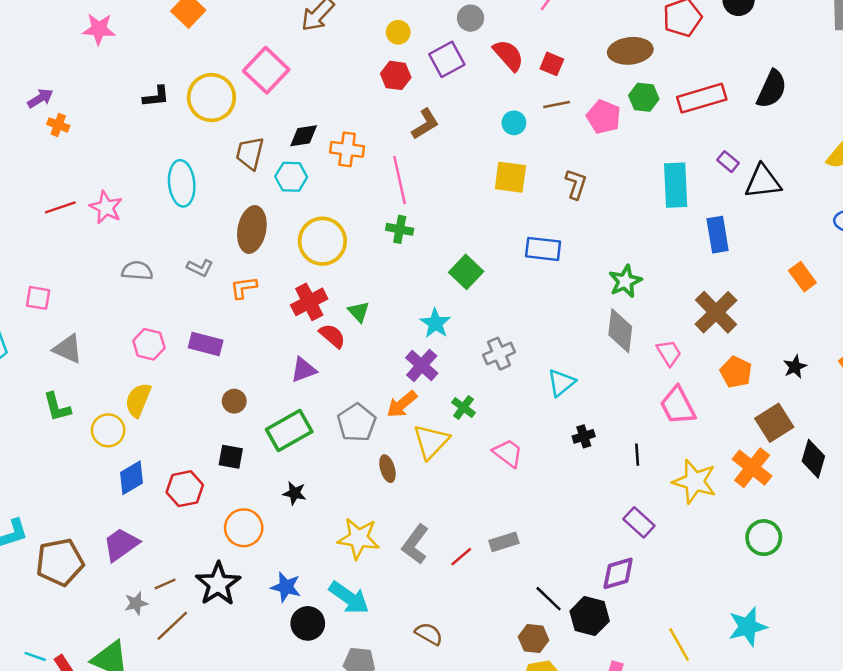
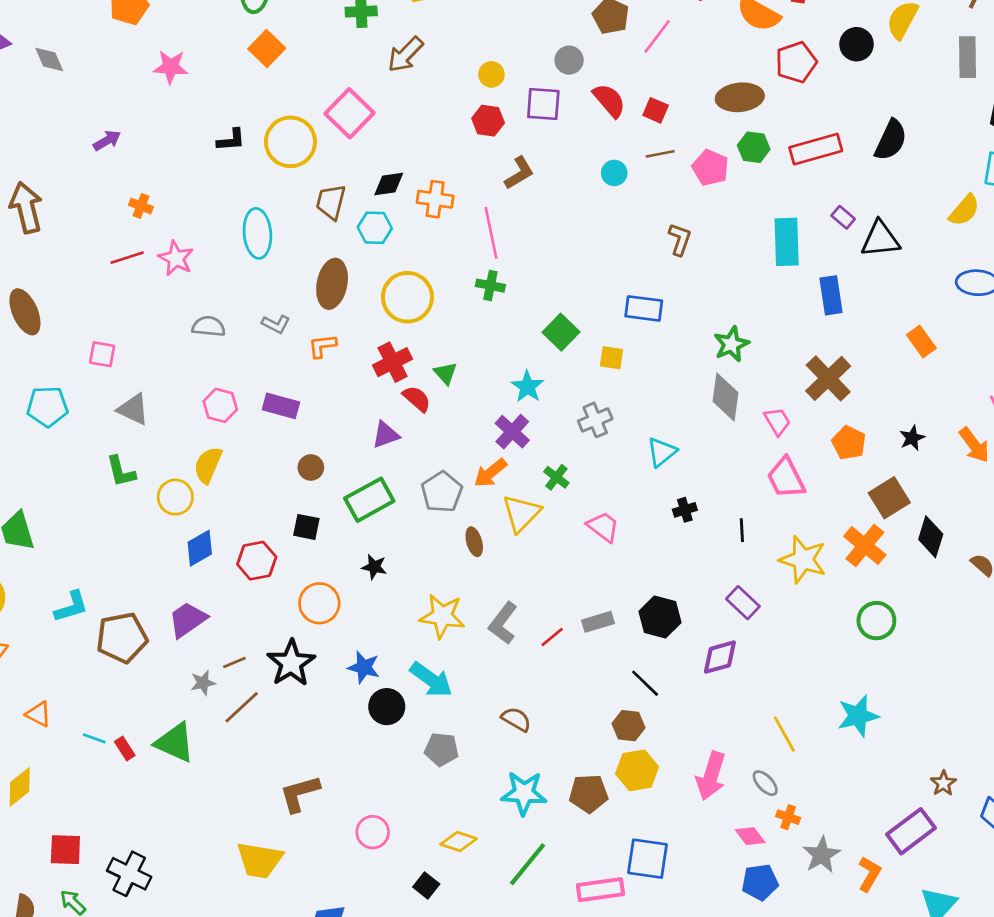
purple square: (447, 59) -> (543, 104), turned 32
orange cross: (58, 125) -> (141, 206), moved
yellow square: (510, 177) -> (611, 358), moved, size x0.7
black hexagon: (590, 616) -> (660, 617), moved

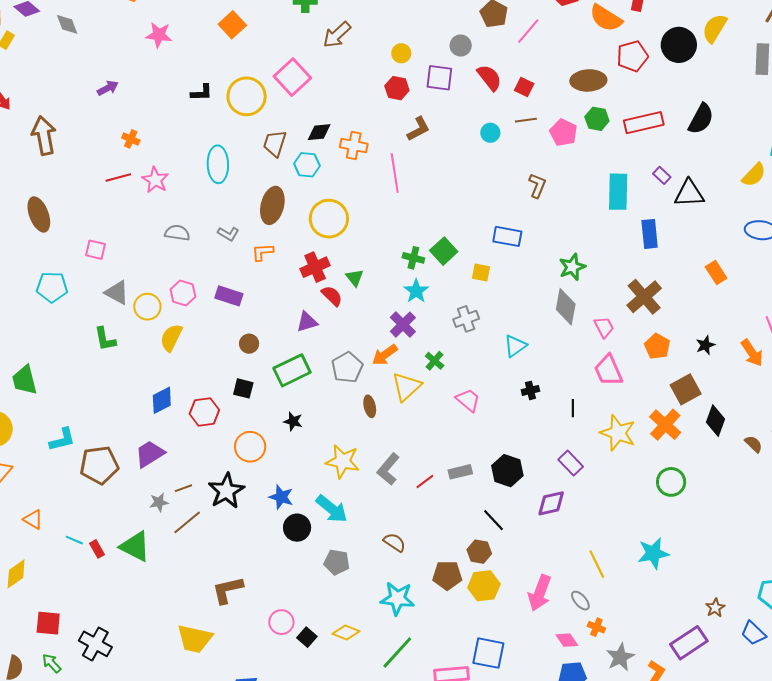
black circle: (857, 44) -> (679, 45), size x1.4
green cross: (490, 286) -> (413, 258), moved
yellow circle: (175, 497) -> (147, 307), moved
brown pentagon: (589, 793) -> (447, 575), moved
black square: (426, 885) -> (307, 637), moved

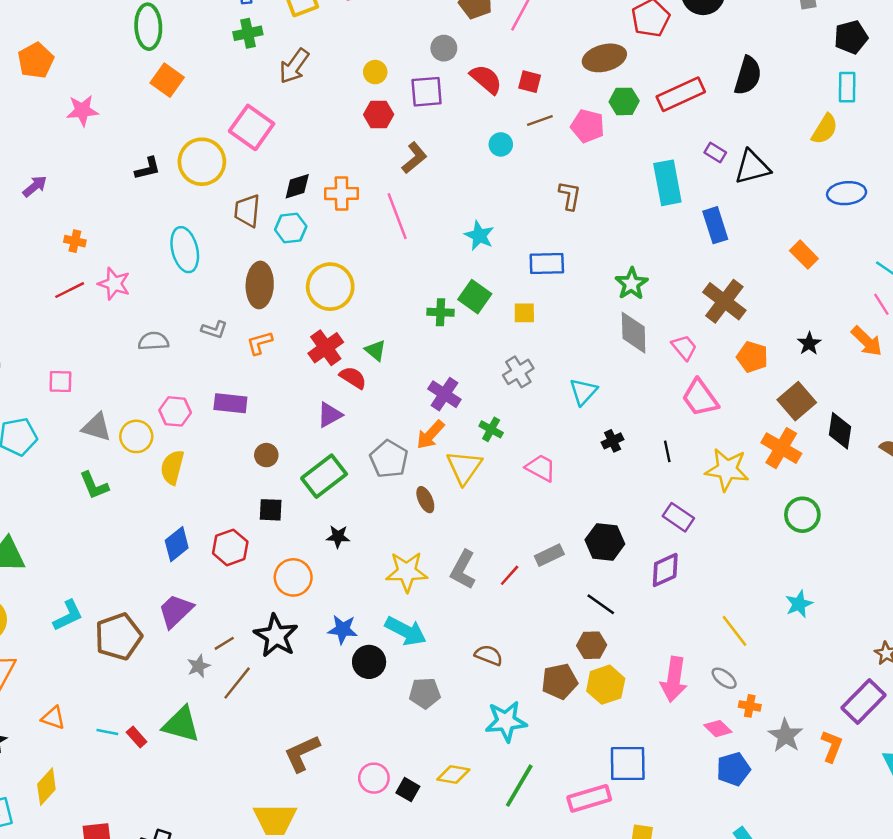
cyan star: (416, 291) -> (479, 236), moved
cyan star: (653, 553) -> (799, 604), size x0.7

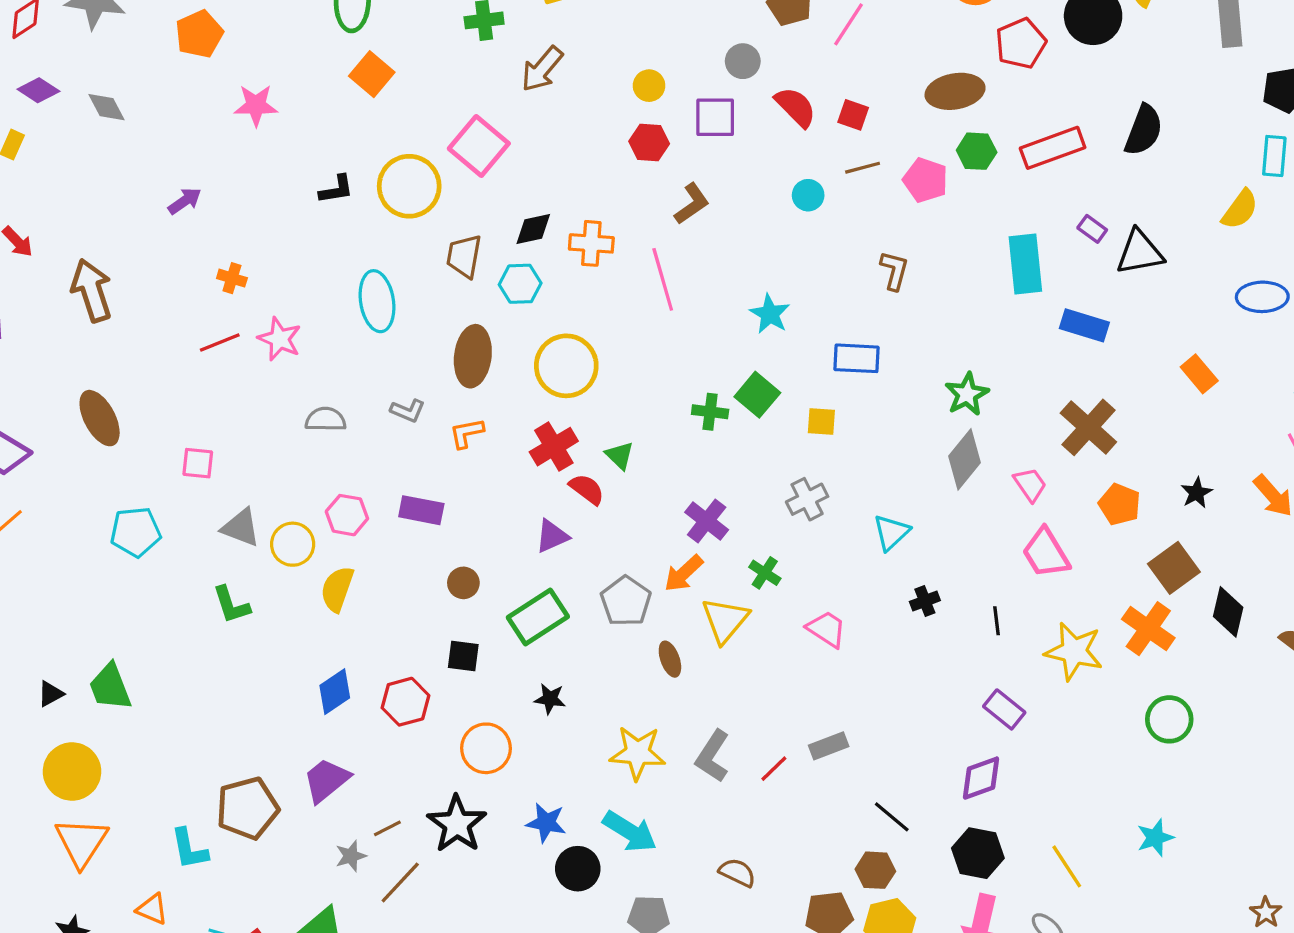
blue rectangle: (715, 225) -> (1084, 325), turned -60
gray diamond: (634, 333) -> (964, 459), turned 36
black hexagon: (605, 542) -> (978, 853), moved
cyan L-shape: (68, 616) -> (189, 849), moved, turned 100

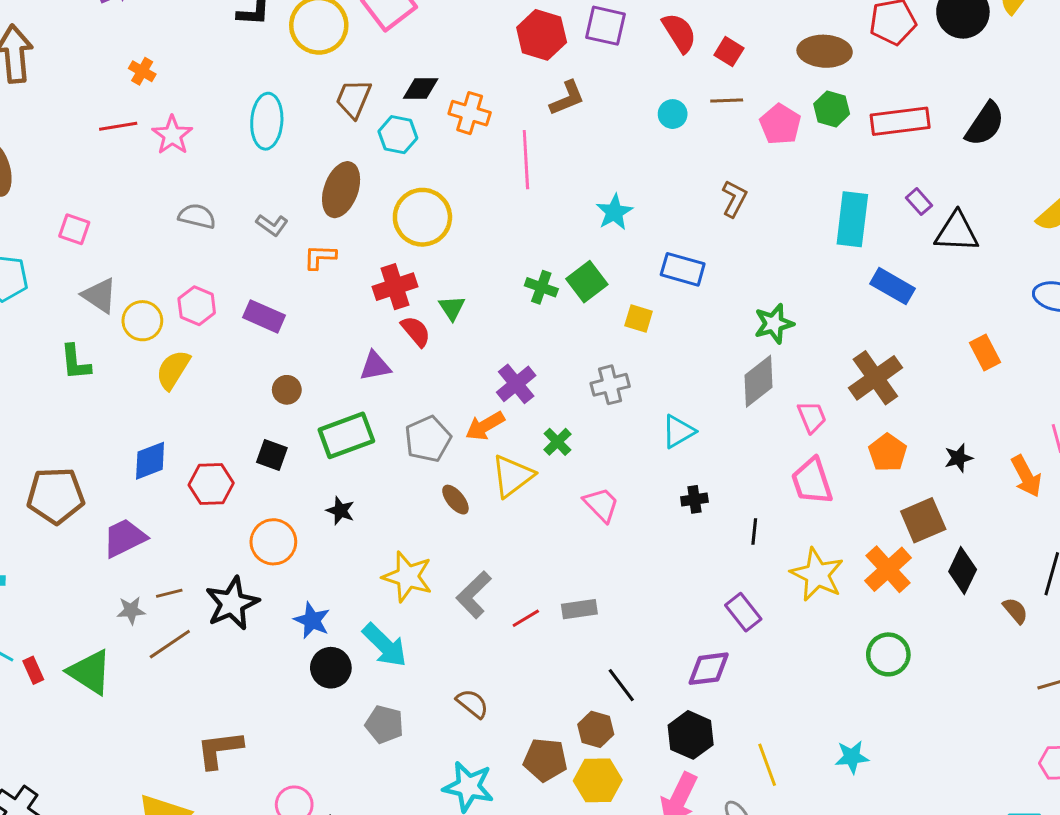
red hexagon: (649, 142) -> (542, 35), size x1.4
brown ellipse: (670, 659) -> (455, 500), turned -32
brown pentagon: (247, 808) -> (56, 496), moved

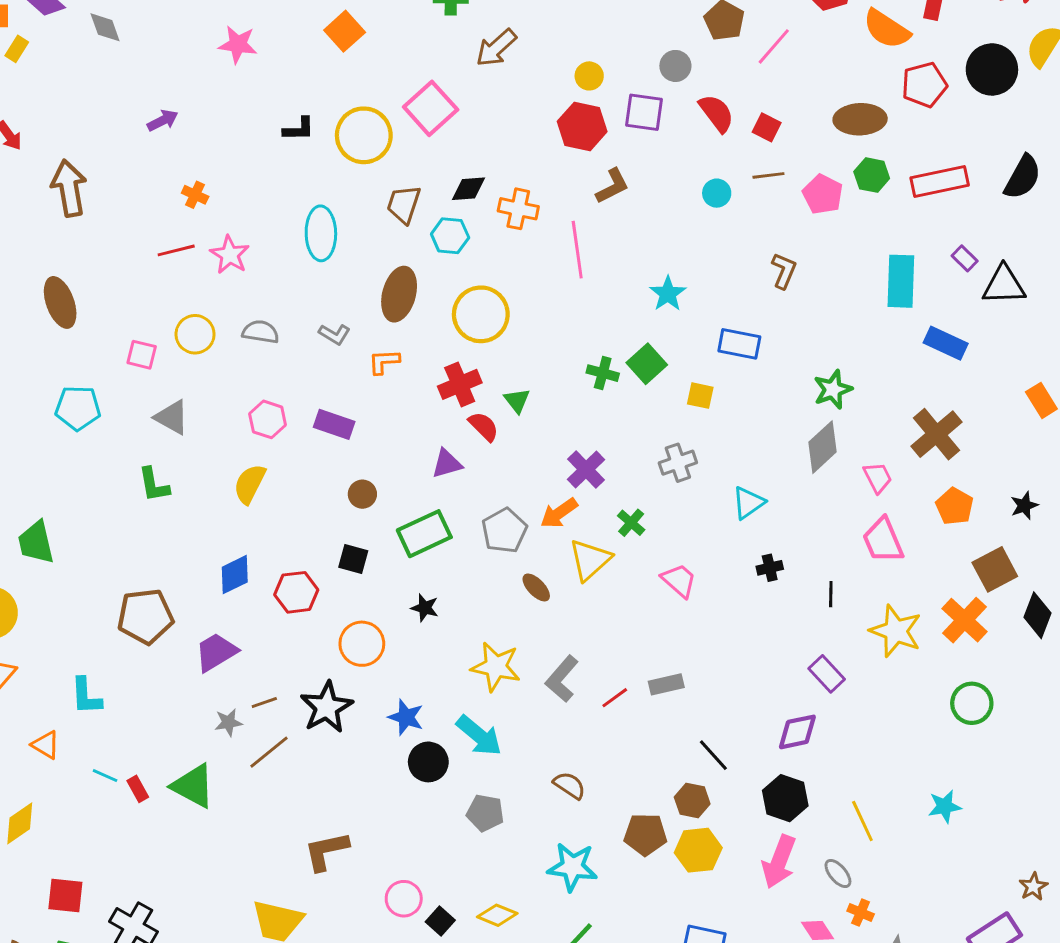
yellow circle: (142, 321) -> (195, 334), moved

